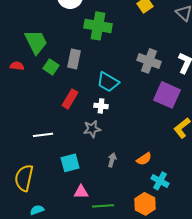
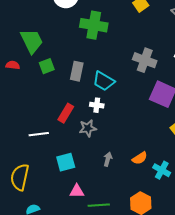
gray rectangle: (74, 59) -> (77, 71), moved
green square: (51, 67) -> (47, 66), turned 35
red rectangle: (70, 99) -> (66, 113), moved
cyan cross: (160, 181) -> (162, 170), moved

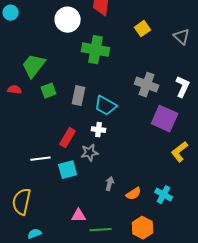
green trapezoid: (32, 41) -> (34, 66), turned -116
orange semicircle: (140, 158) -> (134, 194), moved
cyan square: (66, 162) -> (68, 170), moved

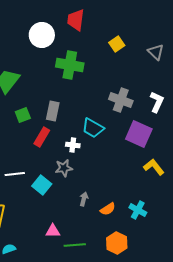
green square: (49, 91) -> (23, 115), moved
cyan trapezoid: (106, 106) -> (93, 128), moved
red rectangle: (68, 138) -> (42, 137), moved
yellow L-shape: (180, 152) -> (154, 167), turned 90
cyan square: (68, 170) -> (42, 185), turned -36

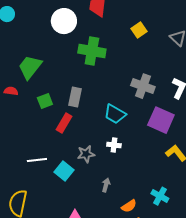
white cross: (73, 145) -> (114, 145), moved
orange semicircle: (108, 209) -> (129, 206), moved

